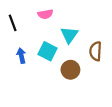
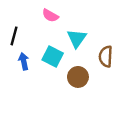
pink semicircle: (45, 14) -> (50, 15), turned 40
black line: (13, 23) -> (14, 36), moved, turned 35

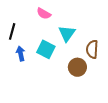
brown circle: (78, 77) -> (77, 67), moved

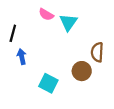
cyan triangle: (67, 34) -> (68, 22), moved
cyan square: (46, 49) -> (48, 83), moved

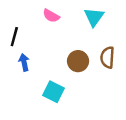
cyan triangle: (68, 22) -> (94, 17), moved
brown circle: (82, 71) -> (78, 61), moved

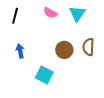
pink semicircle: (51, 16) -> (50, 13), moved
black line: (14, 37) -> (15, 16), moved

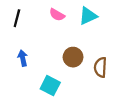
cyan triangle: (77, 14) -> (88, 16), turned 30
brown semicircle: (88, 47) -> (100, 67), moved

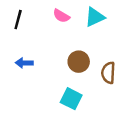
blue arrow: (23, 58) -> (24, 63), turned -77
cyan square: (50, 86) -> (71, 99), moved

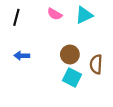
cyan square: (71, 99) -> (72, 77), moved

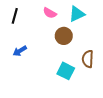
brown circle: (70, 54) -> (64, 36), moved
blue arrow: (22, 56) -> (20, 51), turned -32

